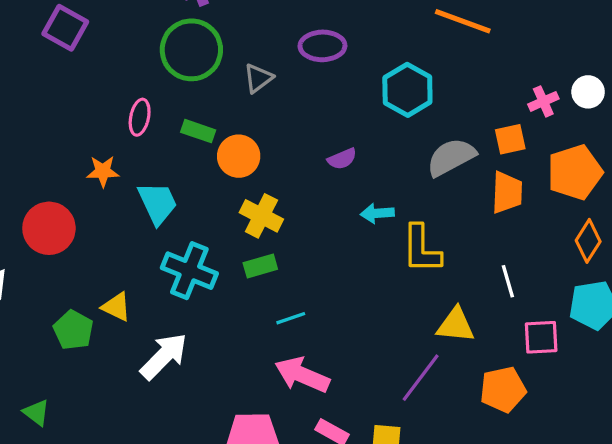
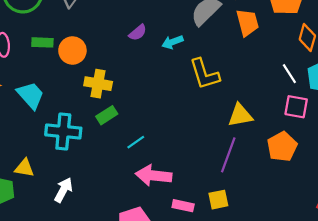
cyan arrow: (377, 213) -> (172, 42), moved
white line: (508, 281) -> (289, 74), moved
pink square: (541, 337) -> (296, 107), turned 30
white arrow: (164, 356) -> (63, 190), size x0.7

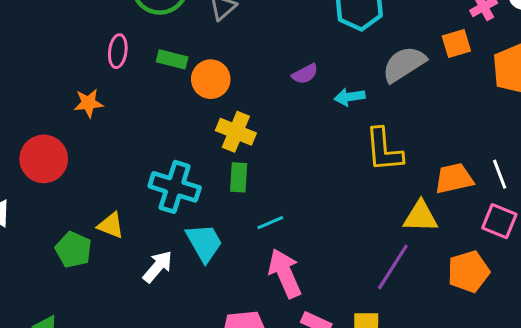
orange trapezoid: (247, 22) -> (454, 178), moved, turned -100
cyan trapezoid: (31, 95) -> (204, 243), moved
green rectangle: (107, 115) -> (239, 177), turned -66
pink arrow: (154, 175) -> (285, 273), turned 48

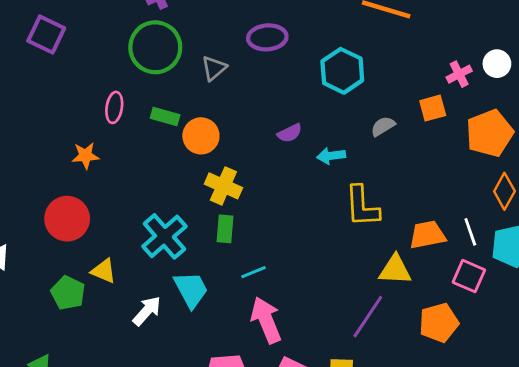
gray semicircle: (404, 64) -> (383, 126), size x0.6
red circle: (44, 159) -> (67, 219), moved
cyan cross: (175, 187) -> (164, 236), turned 30

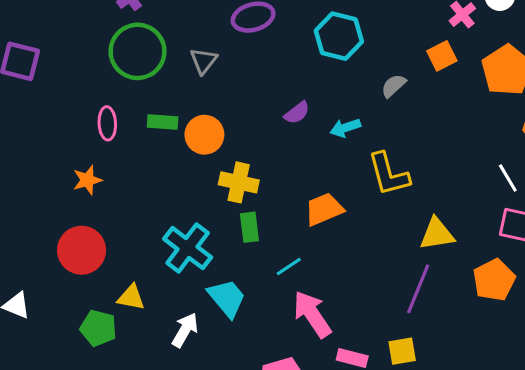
orange trapezoid: (427, 235) -> (324, 209), moved

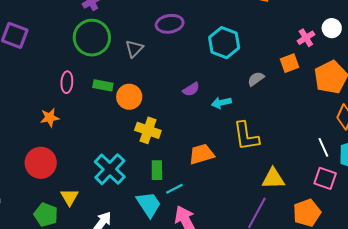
green rectangle: (249, 227) -> (157, 170), moved
yellow triangle: (131, 297) -> (69, 197), turned 42
cyan trapezoid: (227, 298) -> (149, 204), moved

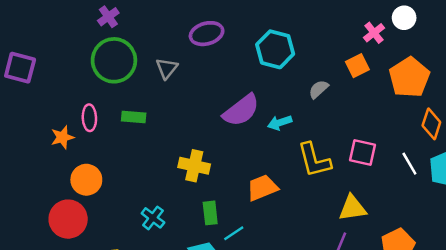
purple semicircle: (191, 89) -> (241, 110), size x1.8
orange circle: (129, 97) -> (86, 180), moved
orange star: (50, 118) -> (62, 137), moved
cyan cross: (110, 169) -> (153, 218), size x0.6
pink square: (325, 178) -> (362, 152), moved

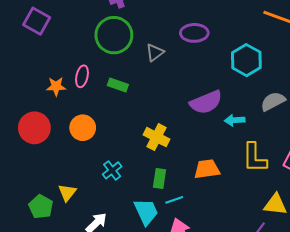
gray semicircle: (319, 89) -> (273, 101), size x1.4
orange circle: (86, 180) -> (83, 128), moved
red circle: (68, 219) -> (34, 128), moved

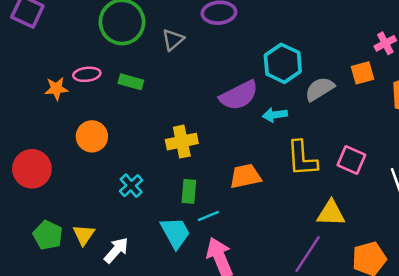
cyan hexagon: (246, 60) -> (283, 63), moved
pink ellipse: (82, 76) -> (87, 74), turned 75
red circle: (34, 128) -> (32, 169), moved
yellow cross: (156, 137) -> (182, 142), turned -35
yellow triangle: (67, 193) -> (84, 235), moved

